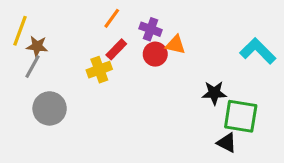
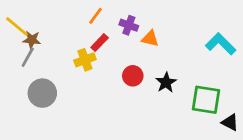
yellow line: (20, 31) -> (17, 27), turned -70
red circle: (155, 54) -> (133, 76), moved
black star: (214, 93) -> (166, 82), moved, turned -30
black triangle: (227, 143) -> (230, 122), moved

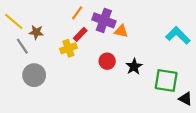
purple cross: (129, 25) -> (104, 20), size x1.5
brown star: (32, 40) -> (36, 32), moved
gray line: (28, 57) -> (22, 46), turned -63

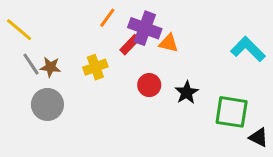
brown star: (36, 32) -> (50, 67), moved
red rectangle: (80, 34) -> (130, 45), moved

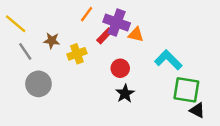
cyan L-shape: (248, 49) -> (168, 60), moved
brown star: (50, 67) -> (52, 41), moved
black star: (187, 93) -> (125, 93), moved
black triangle: (258, 137) -> (197, 110), moved

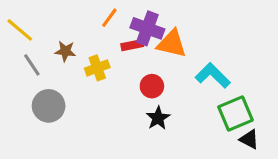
orange triangle: (136, 35) -> (172, 44), size x1.5
red rectangle: (105, 36) -> (132, 45), turned 35
green square: (186, 90) -> (235, 113), turned -32

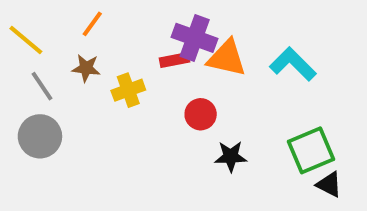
orange line: (109, 18) -> (92, 24), moved
cyan L-shape: (213, 75) -> (293, 64), moved
gray circle: (49, 106) -> (40, 136), moved
black star: (158, 118) -> (231, 156), moved, turned 30

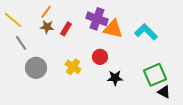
red rectangle: (174, 60) -> (66, 29), moved, turned -48
brown star: (86, 68) -> (47, 27), moved
yellow cross: (128, 90) -> (73, 67), moved, turned -35
gray circle: (40, 136) -> (36, 68), moved

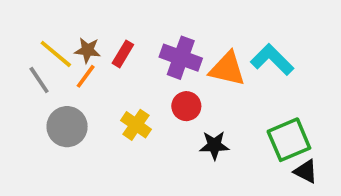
orange line: (46, 12) -> (86, 76), moved
purple cross: (97, 19) -> (181, 58), moved
yellow line: (13, 20) -> (56, 54), moved
orange triangle: (113, 29) -> (227, 69), moved

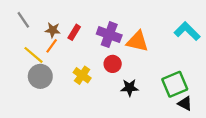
yellow line: (56, 54) -> (34, 55), moved
cyan L-shape: (272, 60) -> (187, 31), moved
gray line: (39, 80) -> (23, 20), moved

